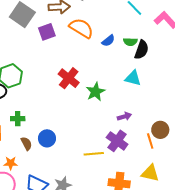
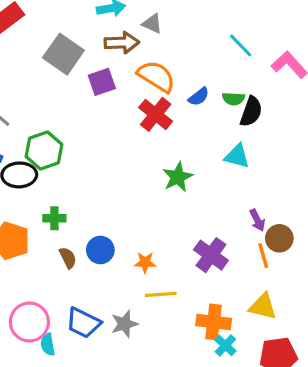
red cross: (69, 78) -> (156, 114), moved
purple arrow: (124, 116) -> (257, 220), moved, turned 80
yellow line: (94, 154) -> (161, 294), moved
orange star: (11, 163) -> (145, 263), moved

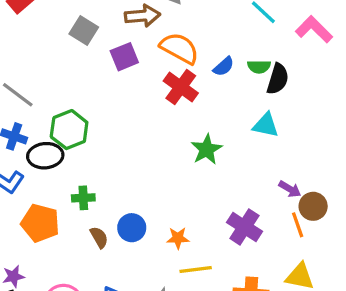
gray square: (63, 54) -> (84, 31), size x0.7
purple arrow: (257, 220) -> (290, 189), turned -30

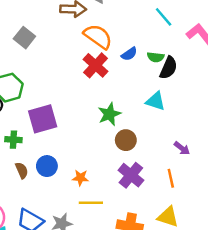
gray square: (84, 31) -> (24, 38), moved
purple square: (124, 57) -> (43, 119), moved, size x1.4
purple arrow: (290, 189) -> (182, 148), moved
brown circle: (313, 206) -> (126, 140), moved

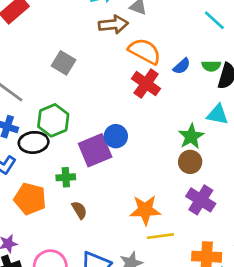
green star: (109, 114) -> (191, 136), moved
blue circle: (47, 166) -> (116, 136), moved
orange star: (80, 178) -> (145, 210), size x1.6

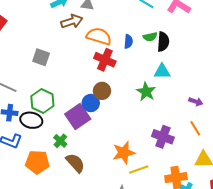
blue semicircle: (182, 66) -> (128, 41), turned -32
black ellipse: (34, 142) -> (31, 120), turned 30
brown circle: (190, 162) -> (102, 91), moved
green cross: (66, 177) -> (60, 141), turned -32
brown semicircle: (79, 210) -> (75, 163), size x1.5

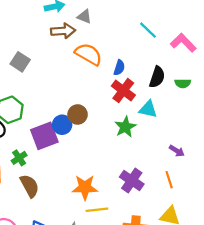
green semicircle: (150, 37) -> (183, 83), moved
red cross: (105, 60) -> (123, 91), moved

